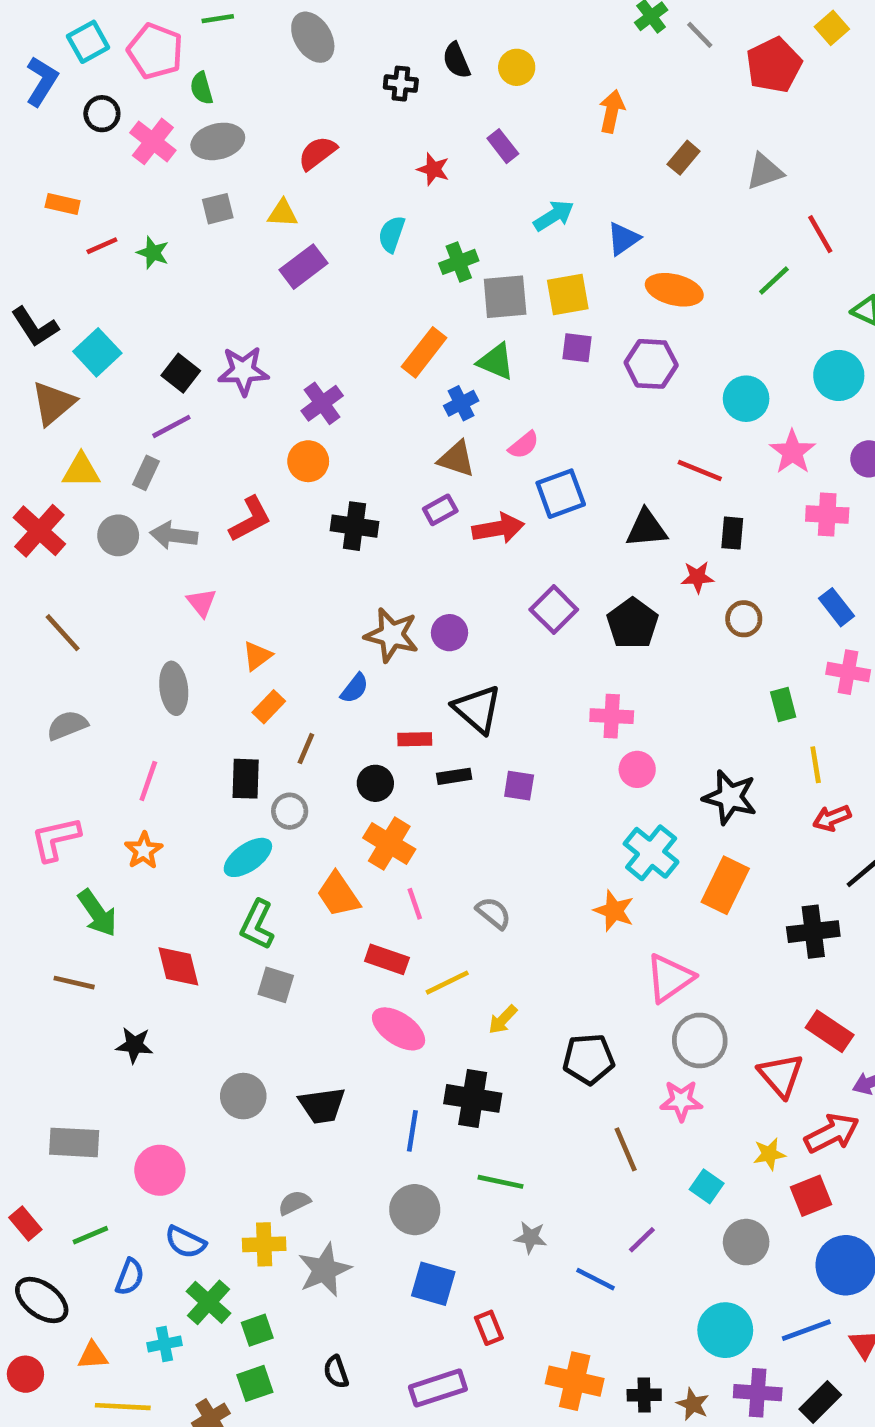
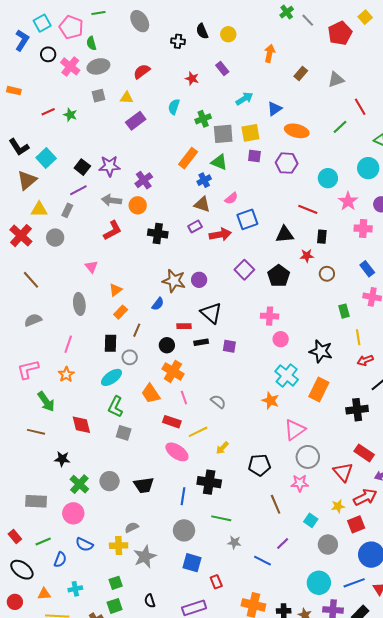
orange rectangle: (63, 204) -> (14, 91), moved
gray arrow: (174, 535) -> (112, 200), moved
green cross: (209, 1302) -> (79, 484), moved

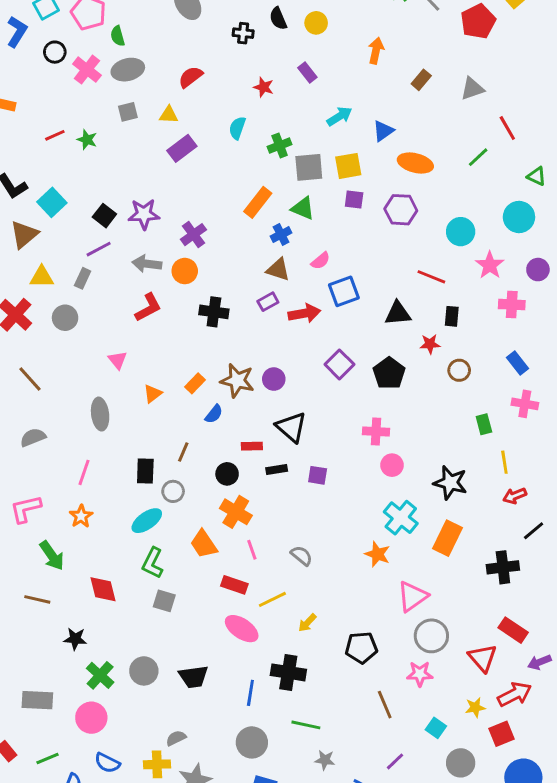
orange rectangle: (121, 312) -> (195, 383), moved

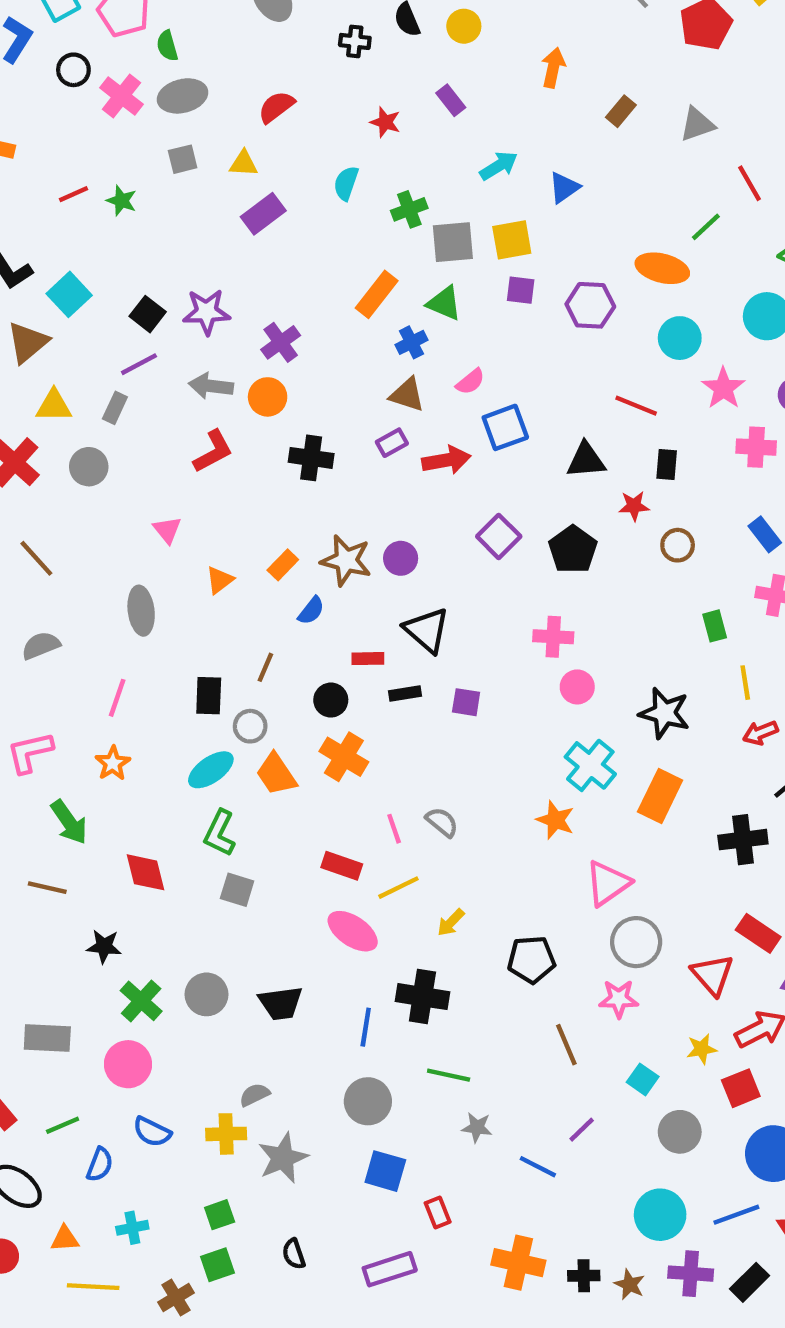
orange ellipse: (415, 163) -> (662, 268), moved
orange trapezoid: (204, 544) -> (276, 774), moved
pink line: (252, 550) -> (394, 829), moved

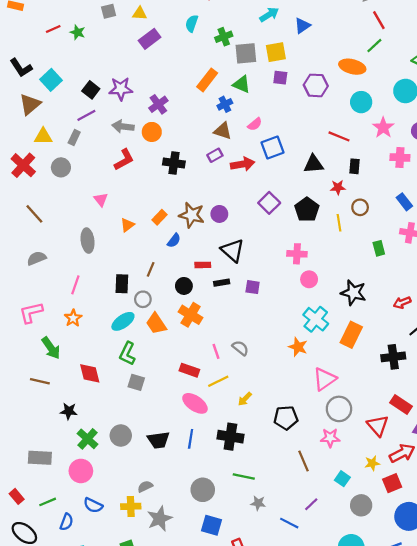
red line: (750, 183) -> (379, 20), moved
yellow line: (745, 683) -> (339, 223), moved
blue line: (366, 1027) -> (191, 439), moved

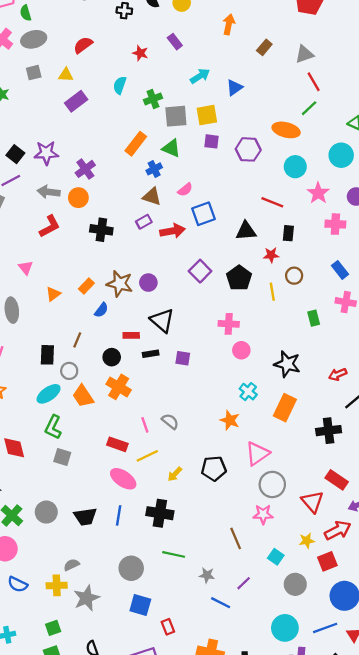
cyan cross: (316, 319) -> (248, 392), size x0.7
black pentagon: (286, 418) -> (214, 468), moved
gray star: (258, 503) -> (207, 575), moved

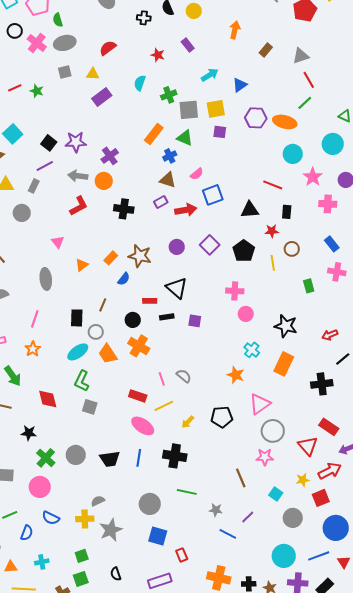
purple hexagon: (248, 149) -> (256, 118), moved
purple circle: (148, 283) -> (177, 247), moved

